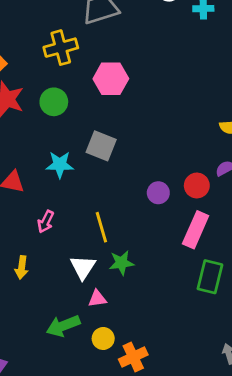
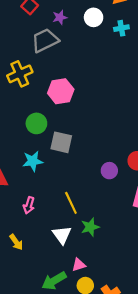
green circle: (54, 102) -> (36, 123), moved
yellow arrow: (22, 267) -> (16, 242), turned -35
pink triangle: (97, 299) -> (79, 265), moved

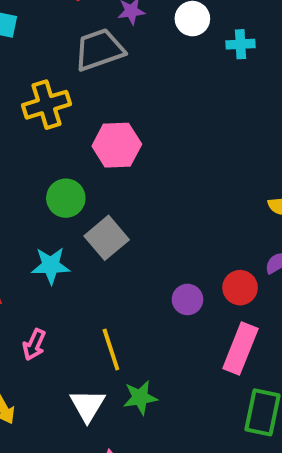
gray square: (61, 142) -> (107, 238), turned 30

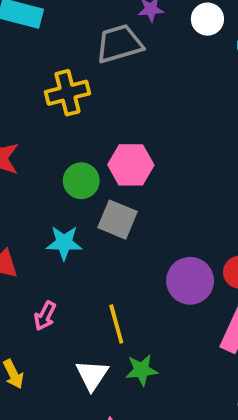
pink hexagon: (117, 145) -> (131, 165), moved
gray square: (107, 238) -> (117, 220), turned -30
purple circle: (187, 299) -> (190, 281), size x1.6

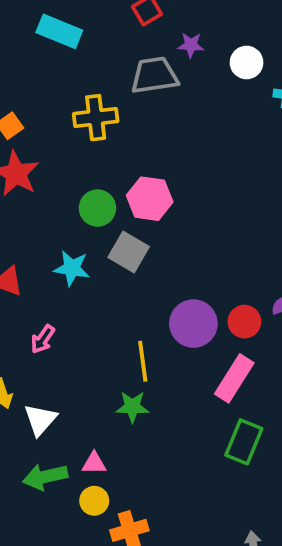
yellow line: (116, 324) -> (143, 361), moved
white triangle: (92, 375) -> (40, 420), moved

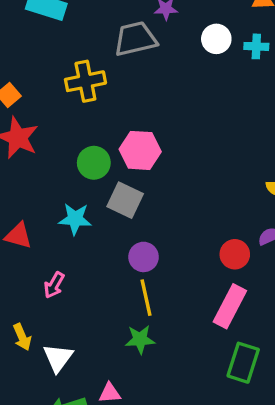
white circle: (247, 62) -> (216, 39), moved
purple circle: (193, 324) -> (144, 257), moved, size x0.7

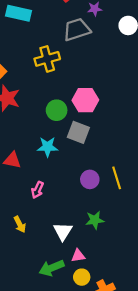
purple circle: (144, 257) -> (90, 179), moved
yellow line: (146, 298) -> (117, 178), moved
white triangle: (58, 358) -> (63, 231), moved

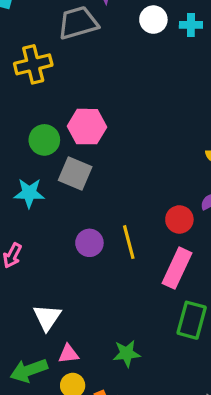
green star: (95, 220) -> (127, 353), moved

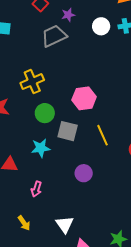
yellow cross: (33, 64) -> (32, 82), moved
pink hexagon: (87, 127) -> (84, 98), moved
yellow line: (129, 242) -> (102, 135), moved

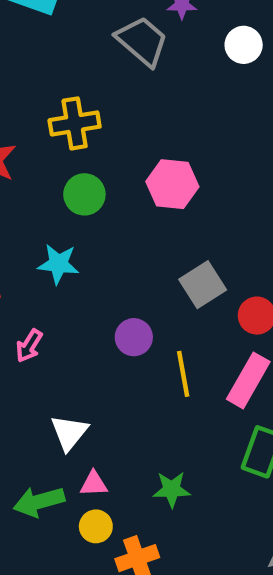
gray trapezoid: (54, 36) -> (142, 41), turned 52
gray square: (68, 131) -> (203, 285), moved, turned 30
yellow line: (102, 135) -> (183, 374), moved

